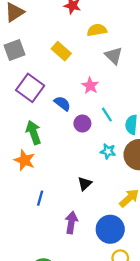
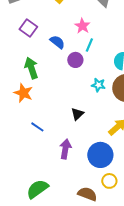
purple square: (30, 88) -> (28, 28), size x0.7
cyan line: (107, 115) -> (89, 45), moved, turned 56
blue line: (40, 198) -> (37, 127), turned -72

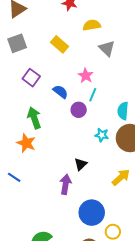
blue line: (37, 127) -> (14, 177), moved
purple arrow: (65, 149) -> (65, 184), moved
blue circle: (100, 155) -> (92, 213), moved

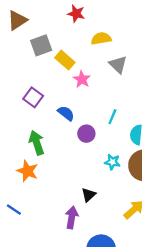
gray square: (17, 43) -> (41, 45), moved
pink star: (86, 76) -> (82, 79), moved
cyan line: (93, 95) -> (112, 117), moved

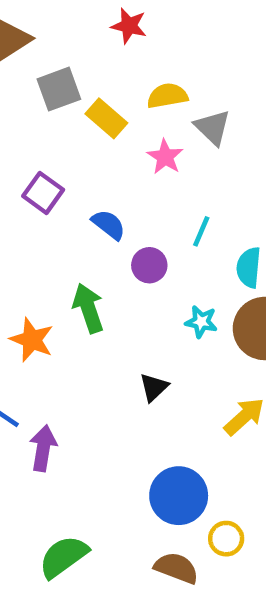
yellow semicircle: (101, 39) -> (167, 96), moved
pink star: (82, 79) -> (165, 157), moved
green arrow: (37, 143) -> (88, 308), moved
purple arrow: (72, 217) -> (43, 448), moved

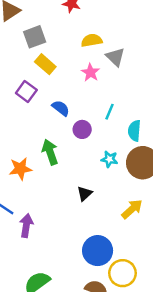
yellow rectangle: (106, 118) -> (45, 64), moved
orange star: (32, 340) -> (20, 169), turned -30
yellow circle: (226, 539) -> (123, 273), size x1.5

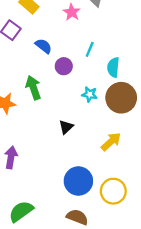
yellow circle: (123, 273) -> (113, 191), moved

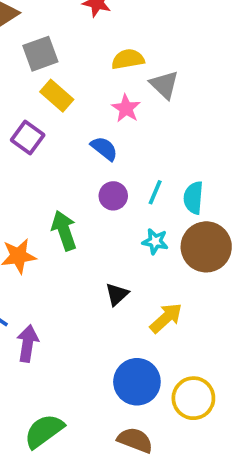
blue semicircle: (44, 46) -> (104, 148), moved
cyan line: (90, 49) -> (155, 192), moved
yellow arrow: (111, 142) -> (166, 318), moved

